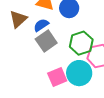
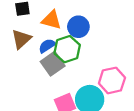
green hexagon: (81, 43) -> (67, 49), moved

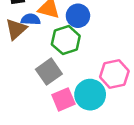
blue semicircle: (47, 46) -> (31, 19), moved, turned 36
gray square: (53, 64) -> (49, 72), moved

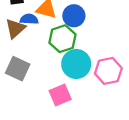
gray square: (49, 72) -> (18, 69), moved, turned -30
cyan circle: (90, 95) -> (76, 64), moved

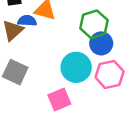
blue circle: (74, 16) -> (101, 43), moved
green hexagon: (62, 39) -> (94, 24), moved

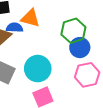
cyan circle: (76, 67) -> (38, 69), moved

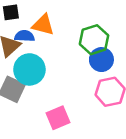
cyan circle: (38, 69) -> (29, 69), moved

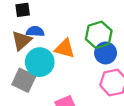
orange triangle: (43, 25) -> (65, 48), moved

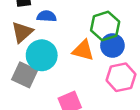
blue semicircle: (35, 31) -> (47, 16), moved
orange triangle: (65, 48) -> (83, 50), moved

